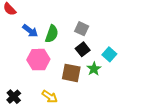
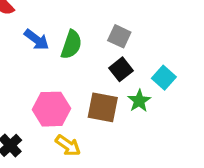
pink hexagon: (38, 60) -> (51, 109), moved

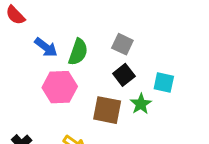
cyan square: (164, 78) -> (164, 82), turned -30
pink hexagon: (51, 109) -> (60, 87), moved

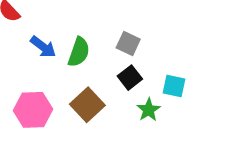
pink hexagon: (60, 87) -> (33, 110), moved
brown square: (107, 110) -> (87, 105), moved, turned 36

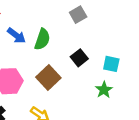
gray square: (128, 43) -> (78, 15), moved, turned 35
green star: (149, 110) -> (104, 90), moved

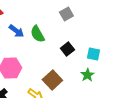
green semicircle: (42, 39) -> (37, 34), turned 132
brown square: (48, 78) -> (52, 80), moved

